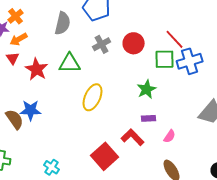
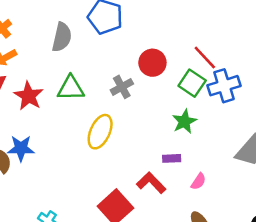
gray cross: (102, 44) -> (122, 87), moved
green square: (165, 59) -> (192, 83), turned 35
green star: (147, 89) -> (184, 121), moved

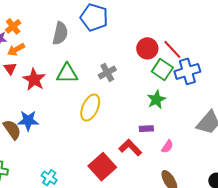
red circle: (152, 63) -> (147, 48), moved

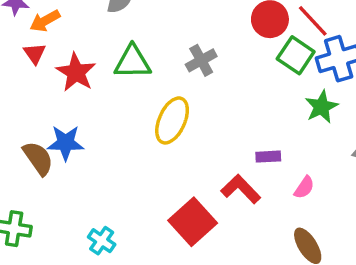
green star: (156, 100) -> (321, 107), moved

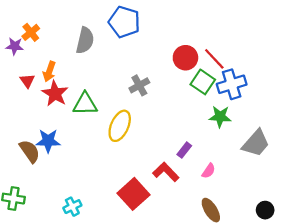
orange arrow: (45, 21) -> (49, 72), moved, turned -42
green triangle: (133, 62) -> (85, 104), moved
green star: (321, 107) -> (220, 117), turned 30
purple rectangle: (268, 157) -> (184, 150), turned -49
cyan cross: (102, 241) -> (72, 207), turned 30

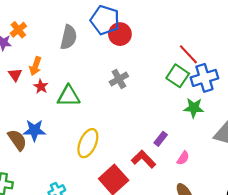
red circle: (185, 58) -> (120, 34), moved
red star: (55, 93) -> (41, 86), size x0.6
yellow ellipse: (120, 126) -> (88, 143), moved

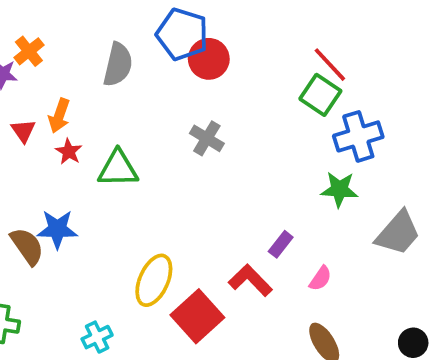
red line: (188, 54) -> (330, 65), moved
green square: (178, 76) -> (320, 95), moved
gray cross: (119, 79) -> (207, 138), turned -30
yellow ellipse: (88, 143) -> (154, 280), moved

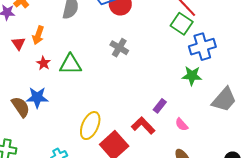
red star: (69, 152) -> (43, 63), moved
pink semicircle: (320, 278) -> (182, 125), turned 104

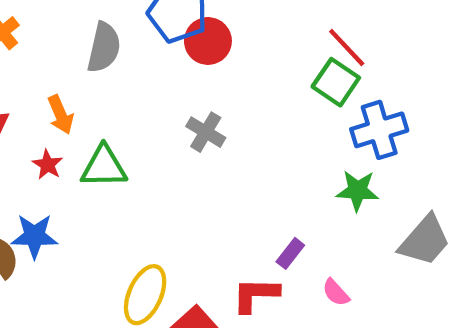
orange arrow: (38, 35) -> (61, 115), moved, turned -42
red L-shape: (143, 126) -> (256, 295), turned -45

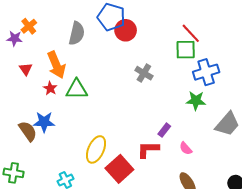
green square: (336, 82) -> (186, 50), turned -35
orange arrow: (61, 115) -> (56, 65), size x1.5
gray cross: (206, 132) -> (144, 73), moved

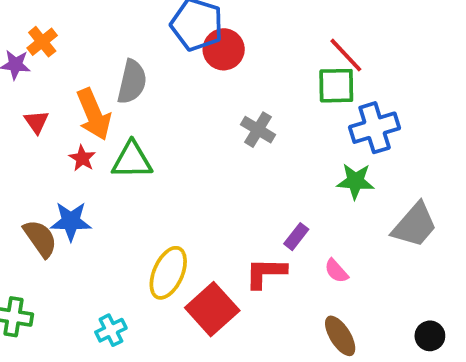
gray semicircle: (77, 33) -> (132, 82), moved

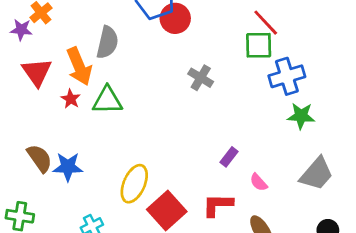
red triangle: (36, 122) -> (37, 72), size x1.6
green star: (355, 181) -> (301, 116), moved
blue star: (71, 221) -> (68, 167), moved
gray trapezoid: (415, 225) -> (317, 174), moved
red L-shape: (266, 273) -> (218, 205), moved

